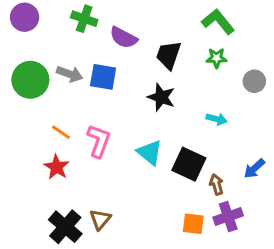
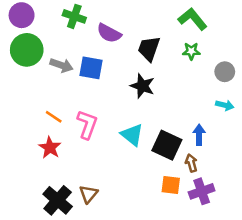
green circle: (30, 80) -> (27, 50), moved
cyan arrow: (217, 119) -> (225, 105), moved
blue arrow: (254, 168) -> (199, 135), moved, turned 132
orange square: (193, 224) -> (171, 185), moved

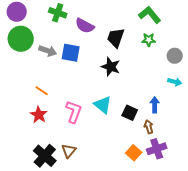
pink L-shape: (87, 124) -> (74, 112), moved
black square: (167, 145) -> (130, 113), size x0.7
orange square: (171, 185) -> (134, 153), moved, turned 35

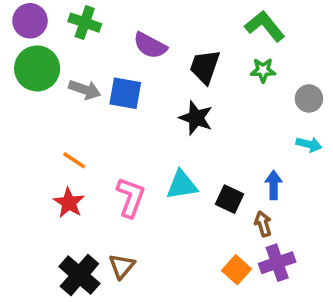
green cross: (58, 13) -> (85, 23), moved
cyan triangle: (103, 105) -> (182, 185), turned -48

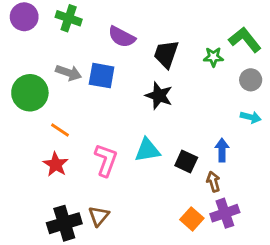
green L-shape: (265, 26) -> (245, 40), moved
green circle: (37, 68) -> (30, 93), moved
black cross: (79, 275) -> (64, 223), turned 32

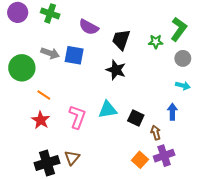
green L-shape: (245, 40) -> (179, 29), turned 75
blue arrow: (222, 150) -> (172, 112), moved

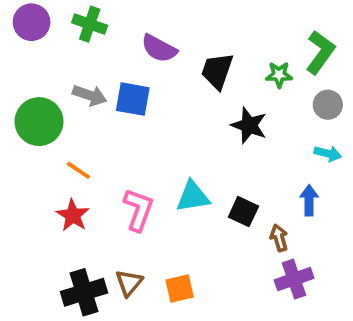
black star: (116, 70) -> (249, 125), moved
orange square: (140, 160) -> (180, 288), moved, turned 35

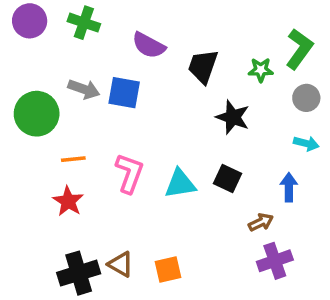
orange line: (78, 170) -> (73, 159), turned -40
pink L-shape: (138, 210) -> (129, 173), moved
black square: (243, 212) -> (227, 178), moved
brown arrow: (279, 238) -> (261, 222), turned 80
brown triangle: (129, 283) -> (121, 264), turned -40

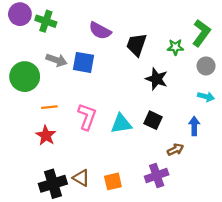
green cross: (84, 23) -> (46, 21), moved
purple cross: (275, 261) -> (157, 175), moved

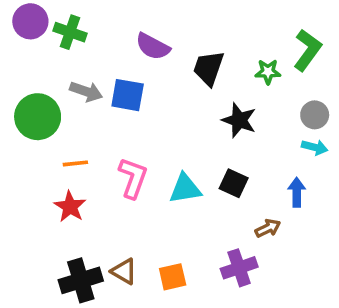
gray circle: (206, 66) -> (315, 115), moved

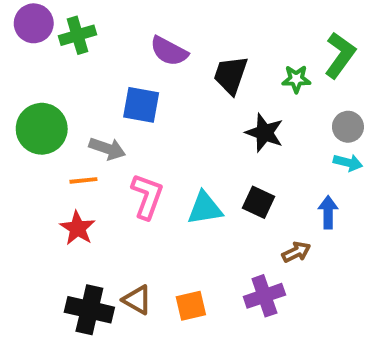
green cross: (70, 32) -> (77, 35), turned -36
gray arrow: (86, 91) -> (107, 149), moved
black cross: (81, 280) -> (89, 310), turned 30

